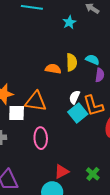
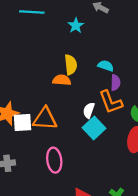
yellow semicircle: (72, 62) -> (71, 65), moved
orange L-shape: (93, 106) -> (111, 102), moved
white square: (17, 113) -> (22, 123), moved

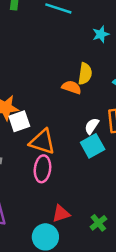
orange triangle: (45, 119) -> (42, 142), moved
white square: (22, 123) -> (19, 121), turned -30

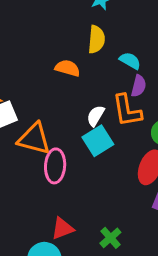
yellow semicircle: (85, 74) -> (96, 39), moved
pink ellipse: (42, 169) -> (55, 166), moved

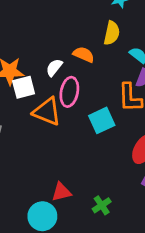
white semicircle: (96, 116) -> (54, 68), moved
pink ellipse: (55, 166) -> (69, 92), moved

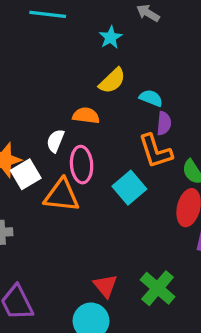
yellow semicircle: (112, 33) -> (112, 81), turned 50
red triangle: (61, 192) -> (105, 286), turned -40
green cross: (102, 205) -> (158, 288), size x1.5

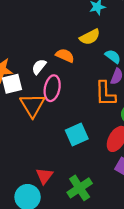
cyan square: (129, 188) -> (77, 134), moved
orange triangle: (62, 195) -> (32, 105), turned 36

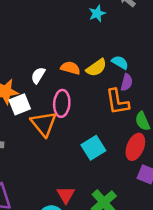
yellow semicircle: (90, 37) -> (96, 68), moved
white semicircle: (39, 67) -> (38, 75), moved

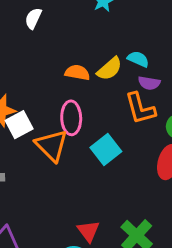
white semicircle: (38, 75) -> (33, 18), moved
purple semicircle: (127, 82) -> (149, 83), turned 91
cyan square: (93, 148) -> (106, 149), moved

